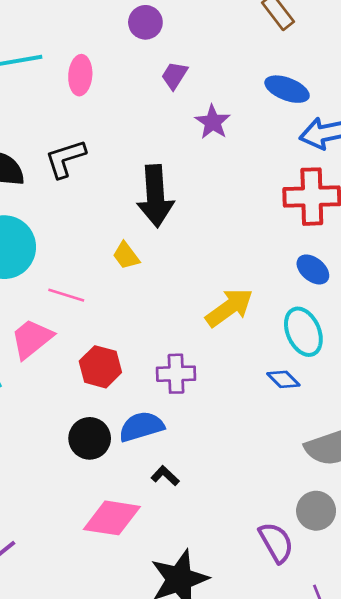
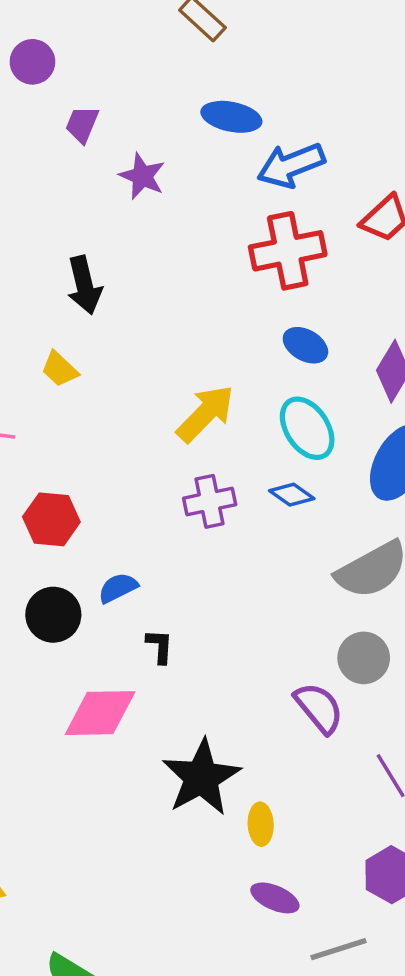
black arrow: (155, 196) -> (84, 285), size x0.7
purple cross: (176, 374) -> (210, 501), moved
blue semicircle: (141, 427) -> (118, 588), size x0.7
black L-shape: (165, 476) -> (160, 646), turned 60

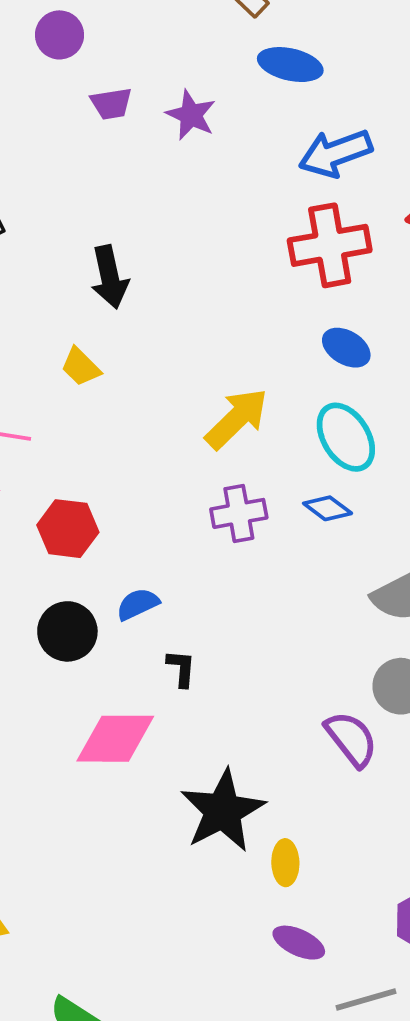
blue ellipse: (231, 117) -> (290, 65), moved
purple trapezoid: (82, 124) -> (111, 104), turned -123
purple star: (142, 176) -> (191, 115), moved

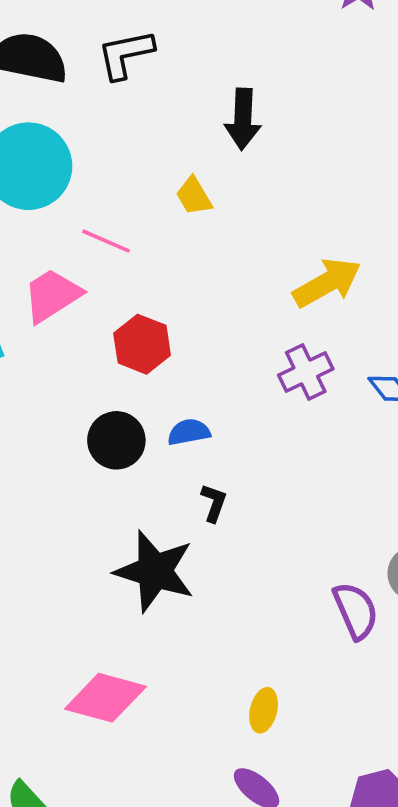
purple cross: (239, 513) -> (306, 372), turned -30
pink diamond: (115, 739) -> (105, 698), moved
black star: (223, 811) -> (155, 571), moved, turned 30

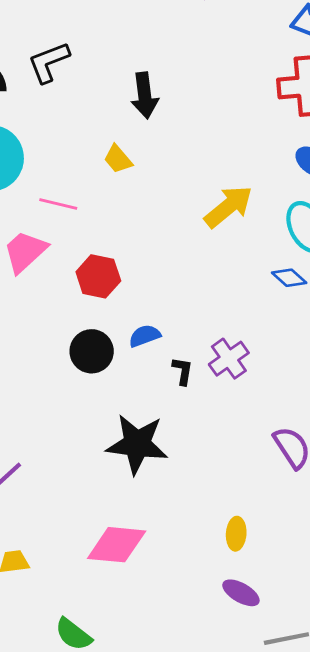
purple cross: (306, 372) -> (229, 359), moved
black L-shape: (214, 503) -> (183, 371), moved

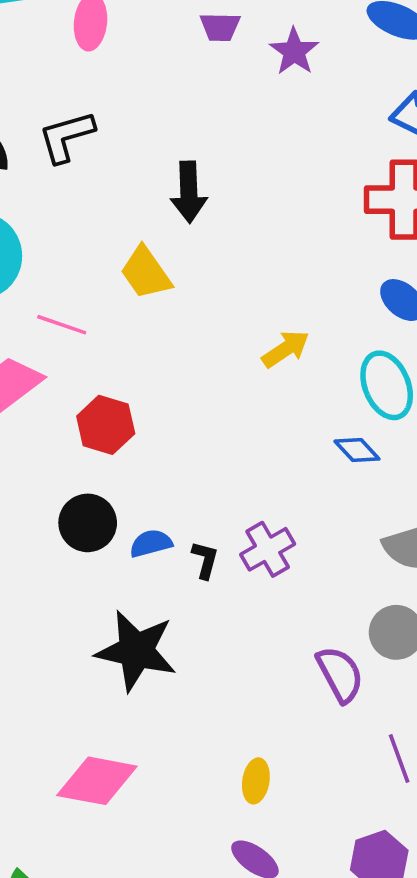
yellow trapezoid: (118, 159) -> (146, 273), size x1.4
yellow arrow: (228, 207) -> (286, 349), size x0.7
blue semicircle: (145, 336) -> (151, 543), moved

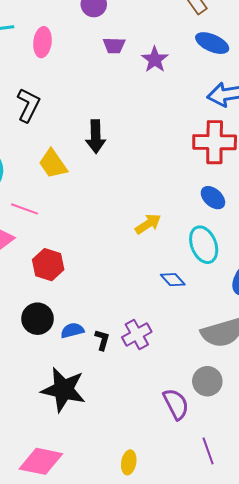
black L-shape: (66, 137) -> (28, 105), turned 132
yellow trapezoid: (146, 273) -> (53, 164), moved
blue diamond: (357, 450) -> (173, 280), moved

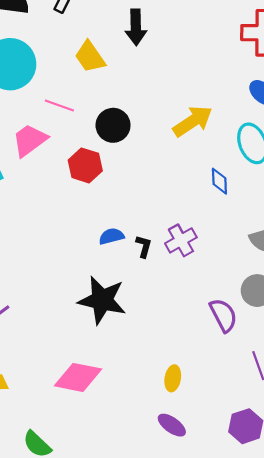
yellow arrow: (148, 224) -> (193, 121), size x1.4
blue diamond: (173, 280) -> (219, 181), turned 40
black circle: (38, 319) -> (113, 125), moved

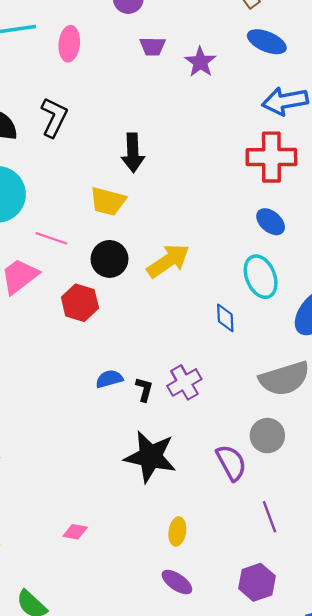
yellow trapezoid: (90, 57) -> (108, 201), moved, turned -40
yellow arrow: (193, 121) -> (168, 261), moved
black star: (102, 300) -> (150, 457), moved
pink diamond: (78, 377) -> (75, 532), size x0.5

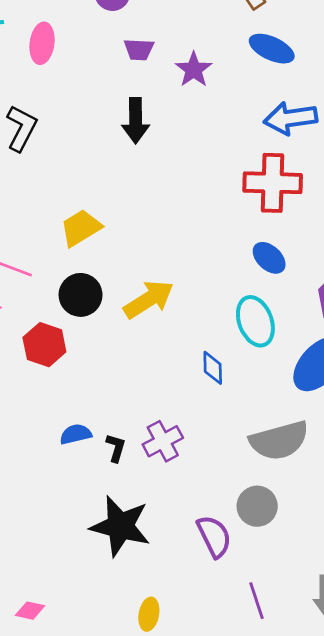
black arrow: (133, 153) -> (136, 121), moved
yellow trapezoid: (108, 201) -> (81, 228), turned 132

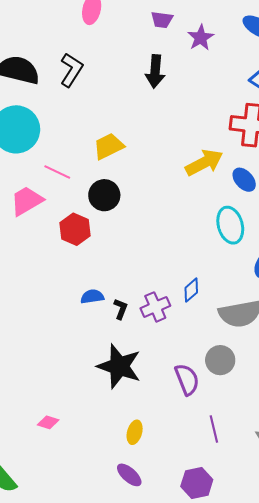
yellow arrow: (149, 299) -> (204, 163), moved
blue diamond: (213, 368) -> (191, 290), moved, turned 45

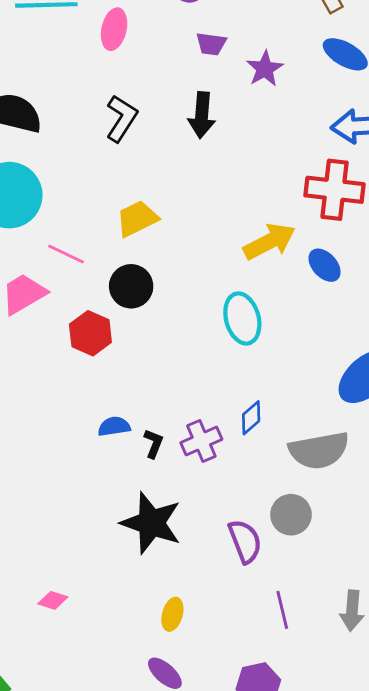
black L-shape: (71, 70) -> (122, 118), moved
cyan ellipse: (230, 225) -> (242, 318), moved

